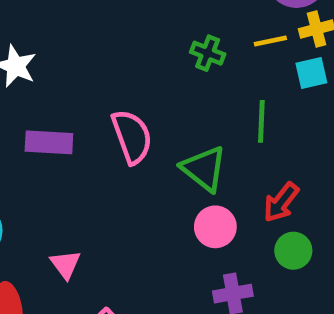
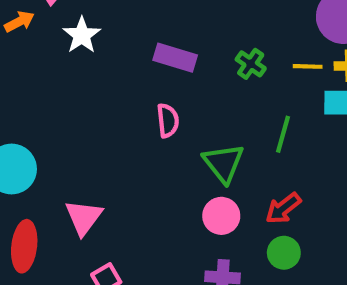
pink semicircle: (132, 137) -> (168, 121), size x0.7
purple rectangle: (49, 142) -> (175, 58), moved
pink triangle: (65, 264) -> (84, 217), size x1.4

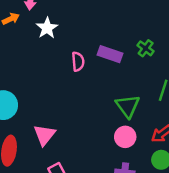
purple rectangle: (175, 58) -> (110, 54), moved
pink semicircle: (168, 121) -> (78, 62), moved

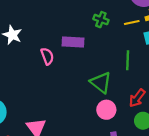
green cross: (146, 48) -> (101, 20), moved

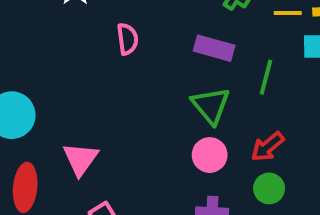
purple rectangle: (73, 42) -> (214, 48), moved

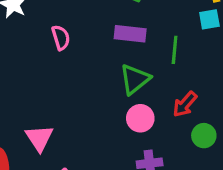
green triangle: (211, 106) -> (135, 79), turned 40
green circle: (269, 188) -> (204, 136), moved

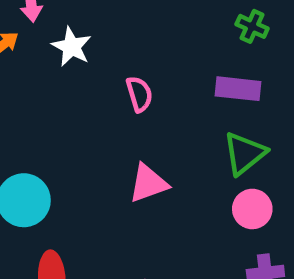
pink triangle: (39, 138) -> (148, 183), moved, turned 44

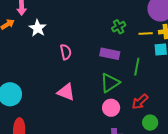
green cross: (252, 26) -> (119, 27), turned 32
pink triangle: (148, 183) -> (66, 92), turned 36

